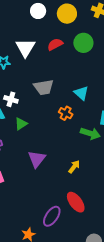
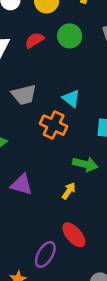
orange cross: (66, 113) -> (54, 125), size x1.5
green arrow: (90, 133) -> (85, 164), moved
purple triangle: (37, 159) -> (22, 185), turned -48

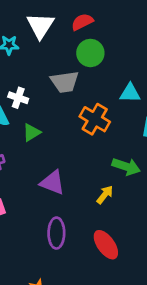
green circle: (70, 36) -> (90, 53), moved
cyan triangle: (71, 98) -> (130, 93), moved, turned -42
purple ellipse: (45, 255) -> (56, 233), moved, turned -35

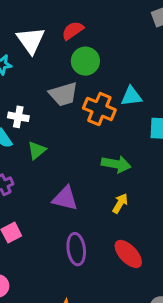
orange cross: (95, 119) -> (99, 109), moved
green arrow: (126, 167) -> (116, 164), moved

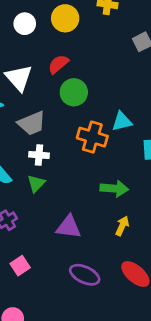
gray trapezoid: (63, 94) -> (32, 123), moved
white cross: (18, 117) -> (39, 155), moved
purple ellipse: (76, 249) -> (85, 275), turned -52

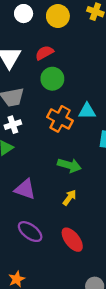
white cross: (39, 155) -> (13, 125), turned -35

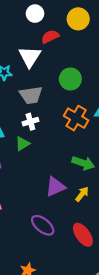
white circle: (24, 14) -> (35, 14), moved
red semicircle: (44, 53) -> (50, 37), moved
purple triangle: (25, 189) -> (55, 187), moved, turned -45

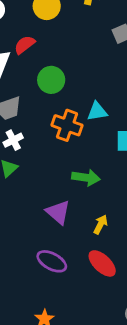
red semicircle: (50, 37) -> (25, 45), moved
purple triangle: (55, 187) -> (58, 212), turned -45
yellow arrow: (82, 194) -> (100, 224), moved

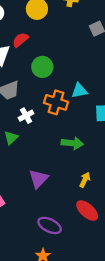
white cross: (13, 140) -> (26, 116), moved
purple triangle: (58, 212) -> (38, 179), moved, turned 35
purple ellipse: (52, 261) -> (50, 225), moved

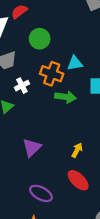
green arrow: (72, 143) -> (65, 97), moved

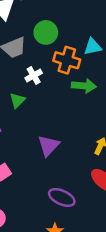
green circle: (40, 39) -> (46, 32), moved

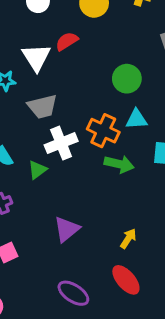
green circle: (46, 32) -> (127, 79), moved
white cross: (34, 75) -> (61, 143), size x1.5

